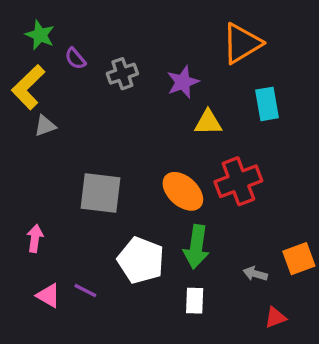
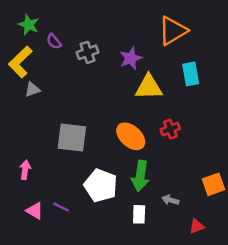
yellow triangle: (208, 122) -> (149, 87), size x1.4
red cross: (238, 181) -> (170, 129), size x0.6
gray arrow: (255, 274) -> (170, 200), moved

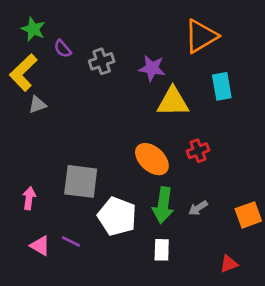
purple star: (131, 58) -> (152, 68), turned 30
gray square: (72, 138) -> (81, 181), moved
gray arrow: (170, 200) -> (198, 208), moved, turned -49

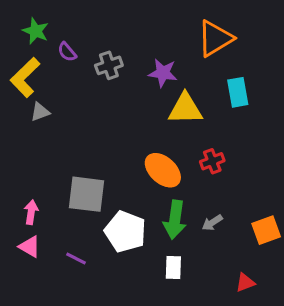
pink triangle: (40, 246) -> (30, 247), moved

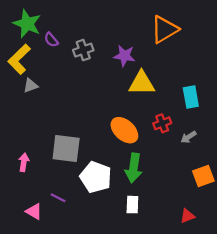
green star: (36, 31) -> (27, 24), size x1.4
cyan rectangle: (238, 92) -> (191, 97), moved
gray arrow: (212, 223) -> (189, 137), moved
pink triangle: (30, 247) -> (34, 211), moved

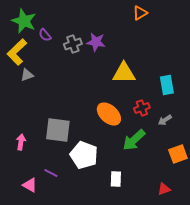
orange triangle: (164, 29) -> (140, 13), moved, size x0.6
purple star: (124, 56) -> (96, 42), moved
green arrow: (134, 168) -> (134, 140), moved, turned 40

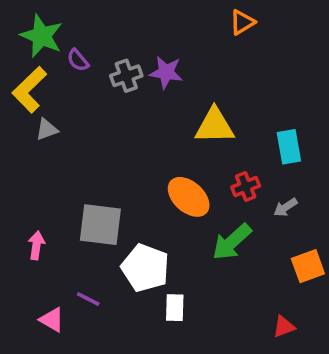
white rectangle: (116, 179) -> (175, 308), moved

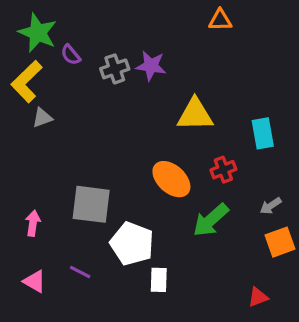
orange triangle: (242, 22) -> (220, 20), turned 30
gray arrow: (285, 207) -> (271, 206), moved
pink triangle: (52, 320) -> (34, 281), moved

